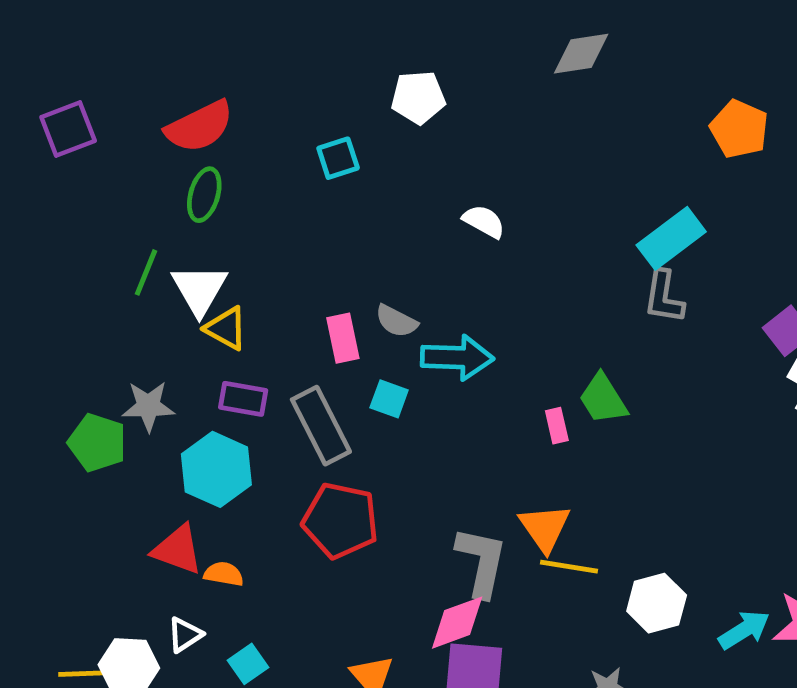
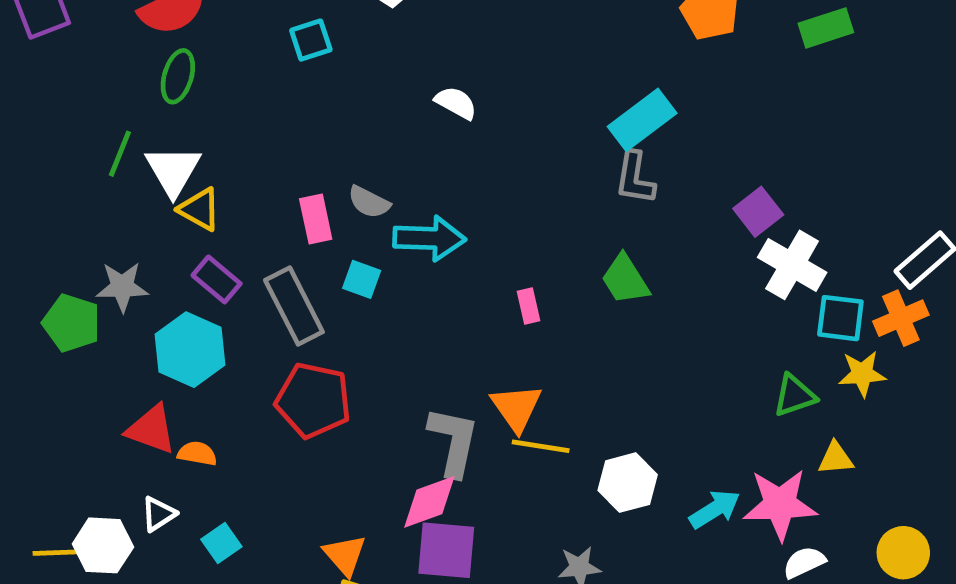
purple rectangle: (243, 399) -> (217, 279), turned 30
green trapezoid: (603, 399) -> (625, 279), moved

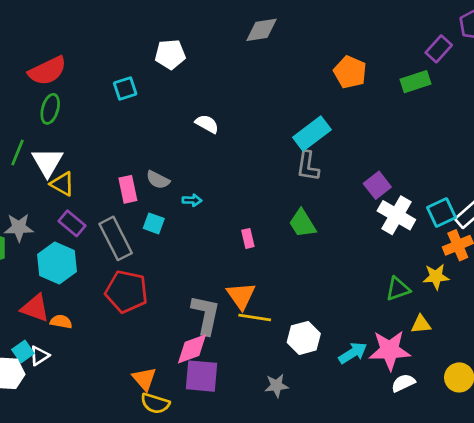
cyan arrow: (429, 238) -> (192, 200), size x0.5
cyan square: (840, 318) -> (441, 213), moved, turned -32
cyan square: (221, 543) -> (23, 352), moved

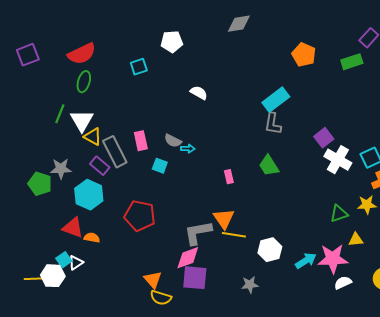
gray semicircle: (158, 180) -> (173, 141), moved
gray rectangle: (116, 238) -> (115, 152), moved
gray L-shape: (206, 315) -> (198, 233), turned -112

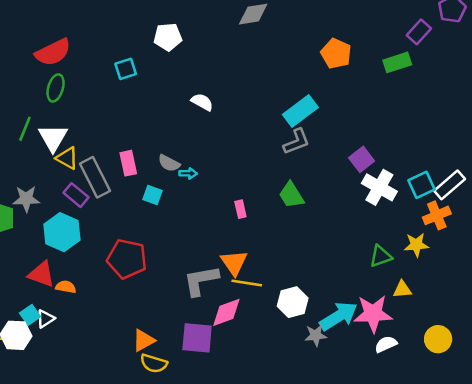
gray L-shape: (273, 124) -> (297, 142), turned -120
pink diamond: (188, 258) -> (226, 312), moved
cyan arrow: (306, 261) -> (339, 316), size x1.4
orange triangle: (153, 280) -> (144, 340), turned 42
gray star: (250, 285) -> (316, 335), moved

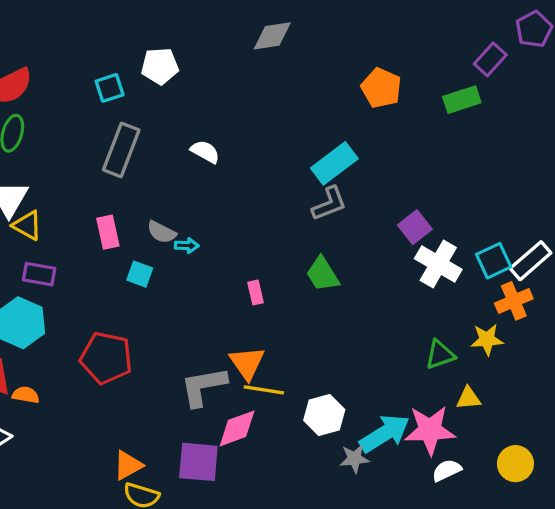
cyan square: (126, 69) -> (110, 88), moved
gray rectangle: (95, 177) -> (121, 150), moved, turned 48
purple rectangle: (76, 195) -> (39, 274), turned -30

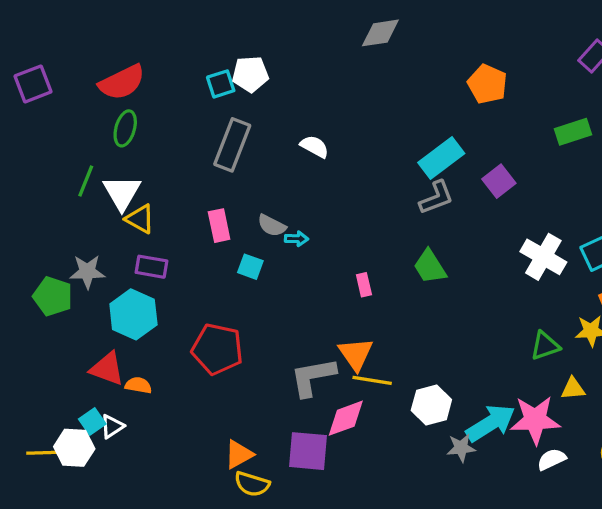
white pentagon: (160, 66) -> (250, 74), moved
green rectangle: (462, 100) -> (573, 132), moved
purple square: (415, 227) -> (499, 181), moved

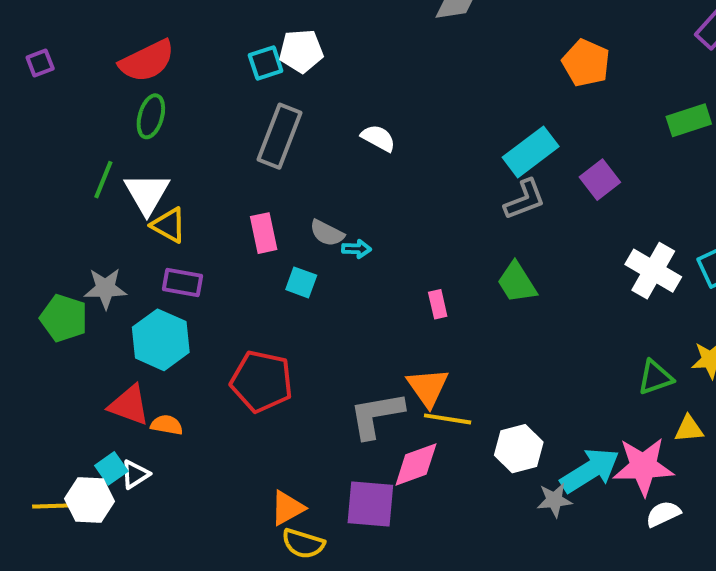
purple square: (33, 84) -> (40, 63), size x0.6

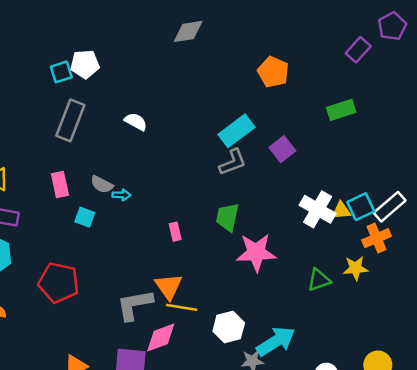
green trapezoid: (517, 282) -> (227, 217), turned 44
yellow triangle: (689, 429) -> (341, 211), moved
pink star: (643, 466) -> (256, 252), moved

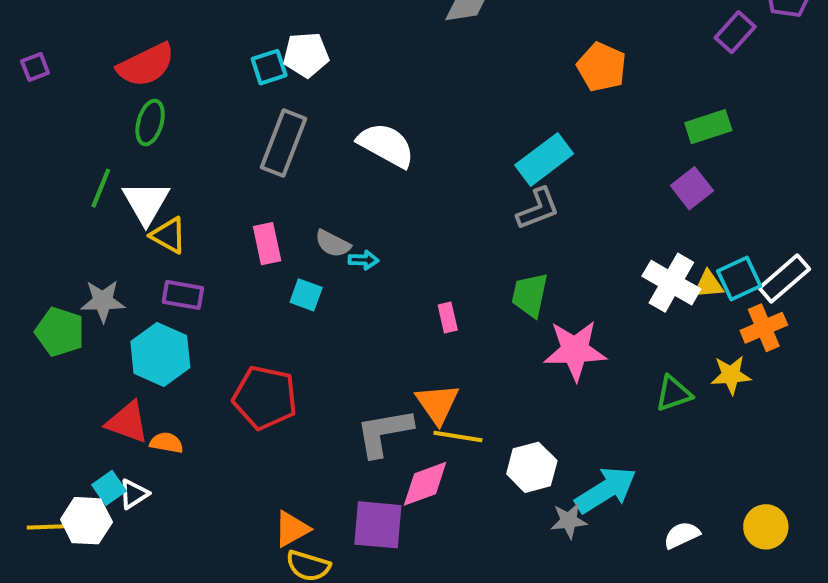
white semicircle: (136, 122) -> (386, 145), size x1.6
purple square: (282, 149) -> (692, 188), moved

